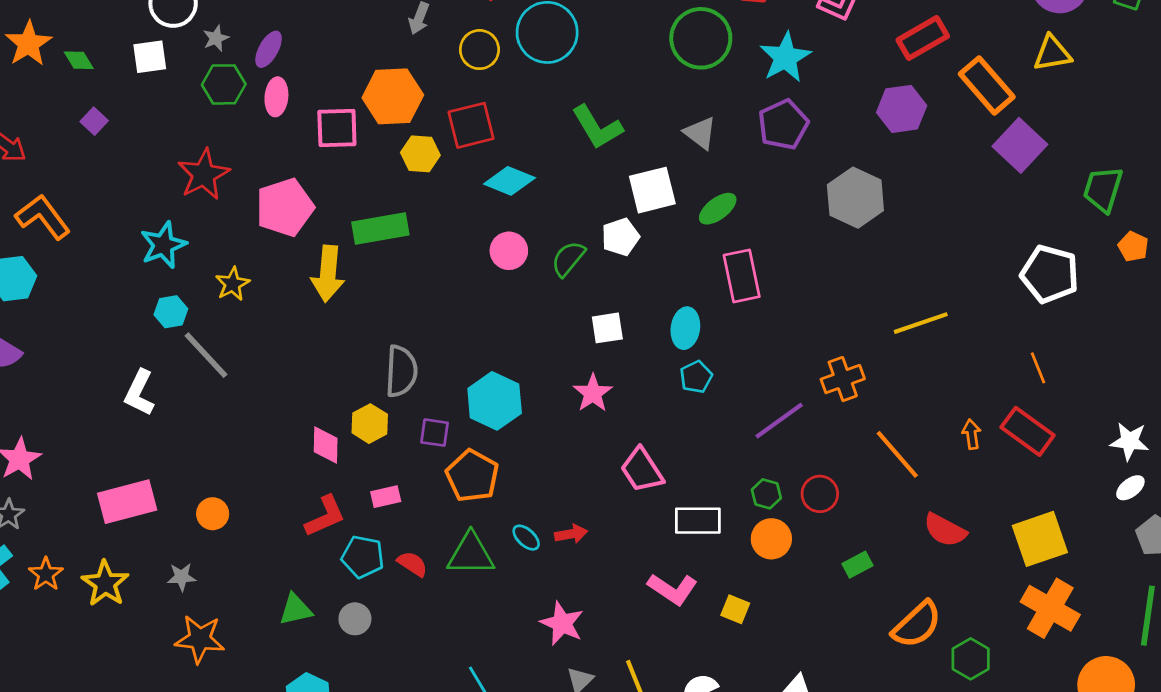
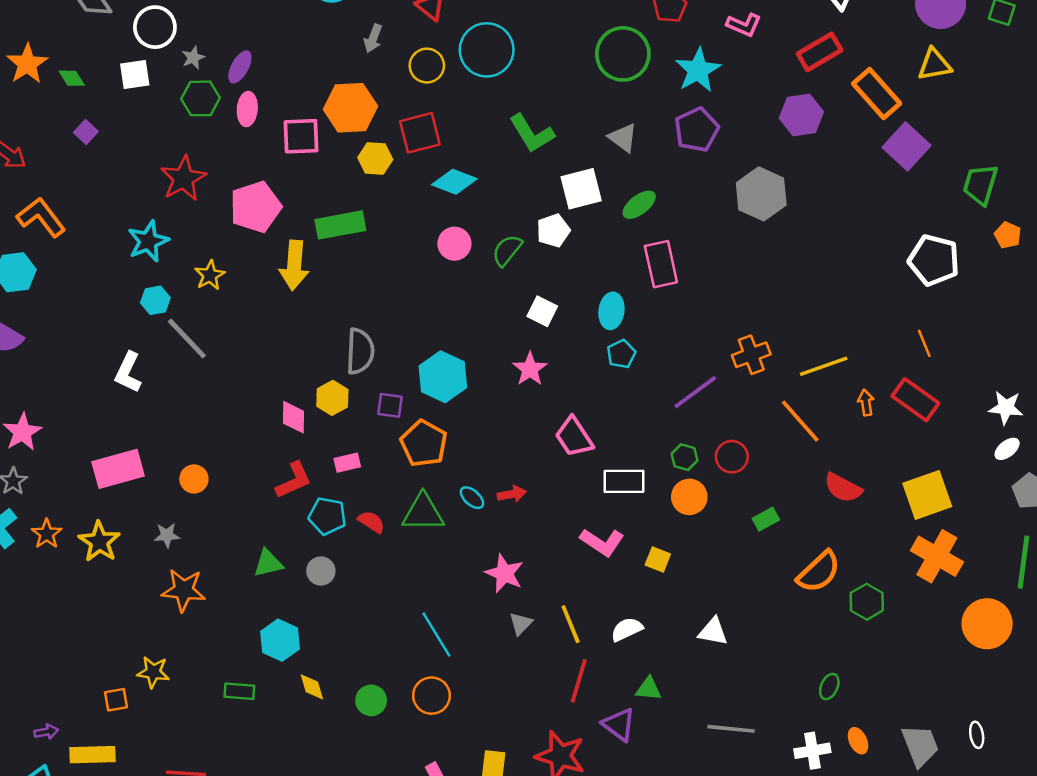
yellow line: (921, 323) -> (824, 366), moved
white square: (607, 328) -> (542, 311), turned 36

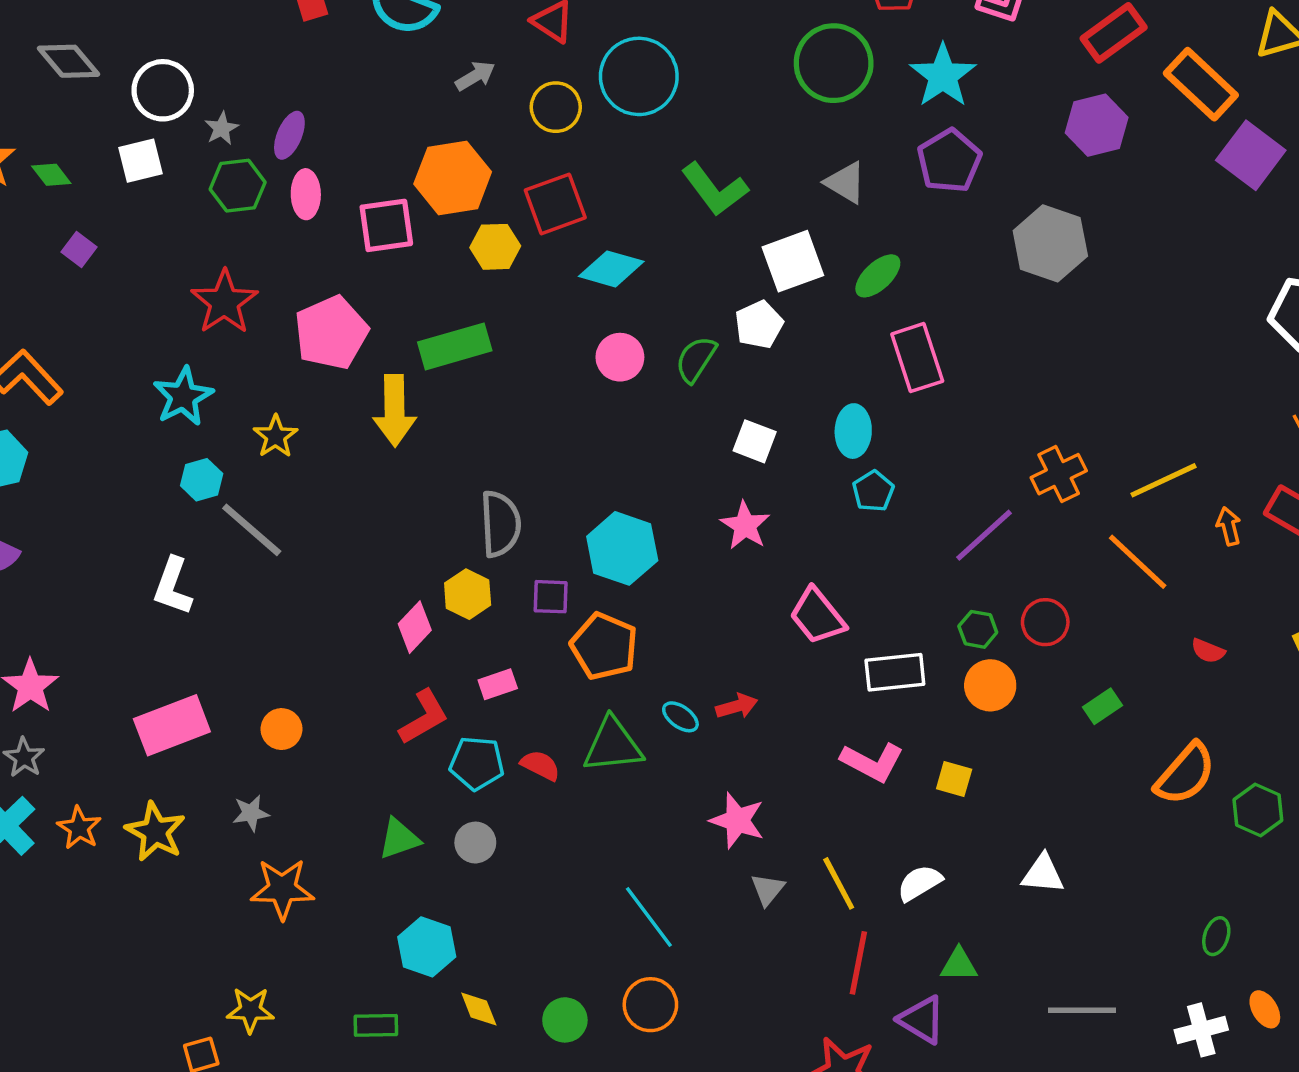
gray arrow: (373, 38) -> (475, 76), turned -136
pink diamond: (294, 417) -> (415, 627), turned 48
red semicircle: (843, 488) -> (1208, 651), size x0.6

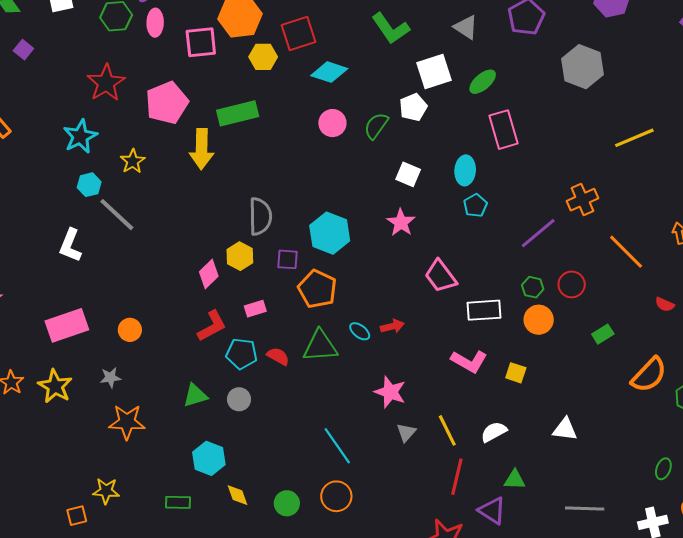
yellow line: (1163, 480) -> (634, 138), moved

